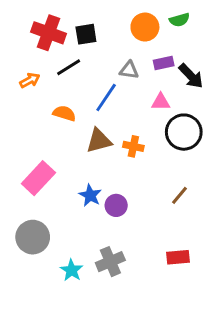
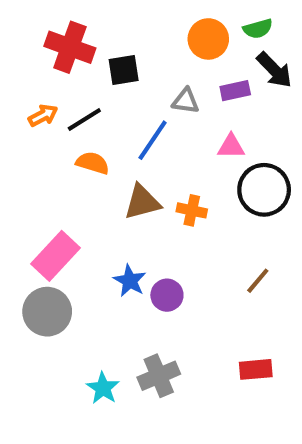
black square: (86, 34) -> (124, 70), moved
black line: (69, 67) -> (84, 120), moved
black arrow: (191, 76) -> (274, 70), moved
gray circle: (33, 237) -> (47, 312), moved

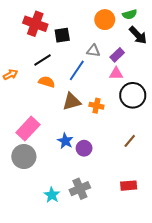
purple rectangle: (235, 91) -> (117, 55), moved, turned -32
orange arrow: (43, 115) -> (10, 75), moved

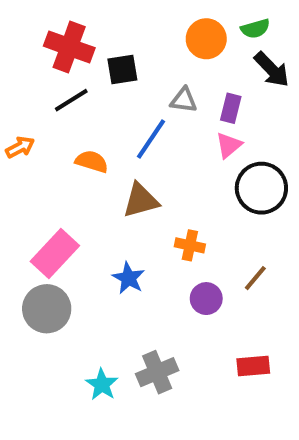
purple rectangle: (117, 55) -> (231, 108), turned -32
black line: (43, 60) -> (71, 100), moved
pink triangle: (116, 74) -> (229, 145), turned -40
orange cross: (96, 106) -> (190, 245), moved
purple circle: (84, 148) -> (206, 299), moved

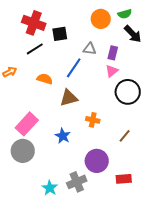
purple circle: (206, 299) -> (97, 161), moved, size x1.5

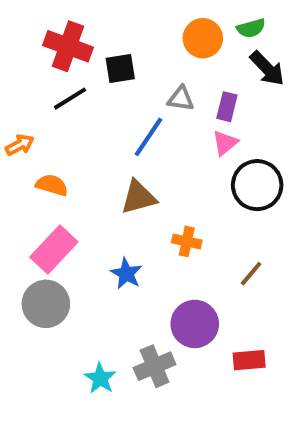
orange semicircle: (45, 79) -> (52, 185), moved

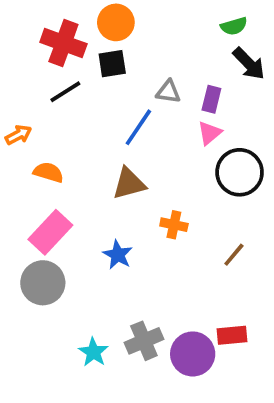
orange circle: (203, 38) -> (116, 22), moved
purple circle: (195, 324) -> (193, 354), moved

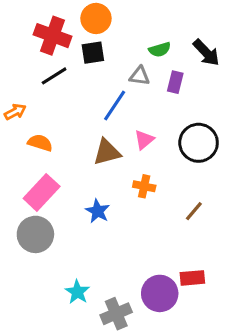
green semicircle: (234, 26) -> (160, 50), moved
pink triangle: (210, 133) -> (144, 140), moved
gray cross: (144, 341) -> (116, 314), moved

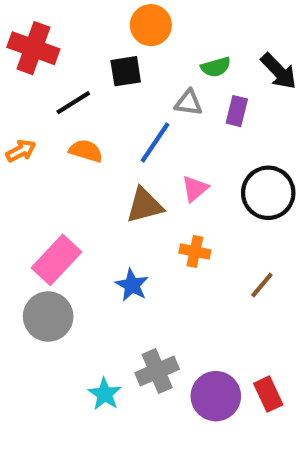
orange circle: (96, 18) -> (151, 25), moved
red cross: (52, 36) -> (33, 48), moved
orange semicircle: (40, 143) -> (86, 151), moved
red rectangle: (192, 278) -> (268, 394), moved, turned 70
gray cross: (116, 314) -> (157, 371), moved

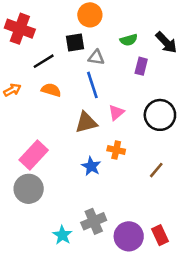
gray triangle: (189, 103) -> (96, 57), moved
blue line: (155, 142) -> (92, 85), turned -52
blue star: (132, 285) -> (91, 166), moved

